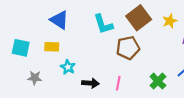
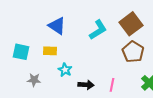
cyan L-shape: (103, 24) -> (98, 30), turned -105
brown pentagon: (128, 48) -> (133, 52), moved, turned -30

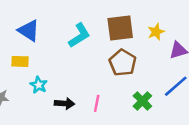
brown square: (131, 24) -> (120, 28), turned 30

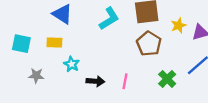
yellow star: (156, 32) -> (179, 25), moved

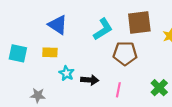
brown pentagon: (149, 44) -> (125, 53), moved, turned -30
gray star: (36, 76) -> (38, 95), moved
black arrow: (95, 81) -> (90, 80), moved

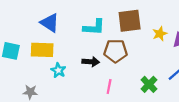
cyan L-shape: (103, 29) -> (94, 27), turned 35
yellow rectangle: (50, 52) -> (42, 50), size x1.5
black arrow: (90, 80) -> (91, 62), moved

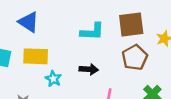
blue triangle: (50, 23) -> (29, 22), moved
brown pentagon: (116, 51) -> (135, 57), moved, turned -30

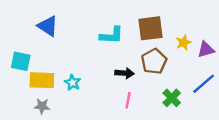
yellow rectangle: (36, 56) -> (42, 80), moved
black arrow: (89, 69) -> (124, 73), moved

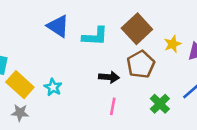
blue triangle: (48, 26) -> (58, 26), moved
brown square: (150, 28) -> (137, 29), turned -36
yellow rectangle: (42, 80) -> (20, 85), turned 40

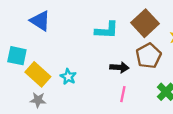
blue triangle: (58, 26) -> (40, 21), moved

